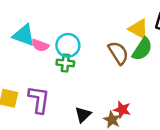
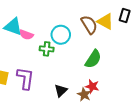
cyan circle: (68, 45) -> (61, 35), moved
green semicircle: (142, 49) -> (93, 59), moved
brown semicircle: (118, 53) -> (89, 25), moved

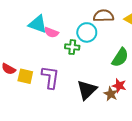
brown semicircle: (89, 25) -> (103, 16), moved, turned -60
black triangle: (61, 90) -> (87, 90), size x1.5

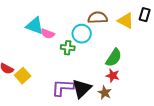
yellow square: (25, 76) -> (23, 76), turned 35
purple L-shape: (50, 77) -> (63, 88), moved, turned -95
red star: (119, 86) -> (113, 76), moved

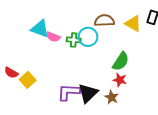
green cross: (68, 48) -> (74, 40), moved

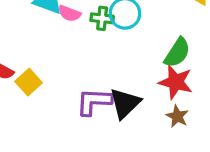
red star: (120, 80) -> (176, 82), size x1.5
brown star: (112, 97) -> (177, 116), moved

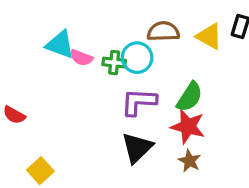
yellow square: (29, 82) -> (40, 171), moved
purple L-shape: (94, 102) -> (139, 102), moved

